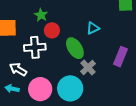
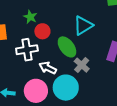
cyan triangle: (93, 28) -> (83, 25), size x1.5
white arrow: (18, 69) -> (48, 68), moved

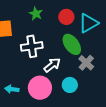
red circle: (42, 31) -> (66, 17), moved
white arrow: (48, 68) -> (52, 65), turned 114
cyan circle: (66, 88) -> (70, 85), size x0.6

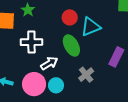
green star: (36, 14) -> (28, 10), moved
gray cross: (86, 63) -> (86, 75), moved
cyan circle: (70, 85) -> (56, 85), moved

